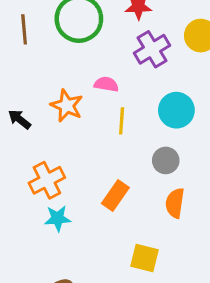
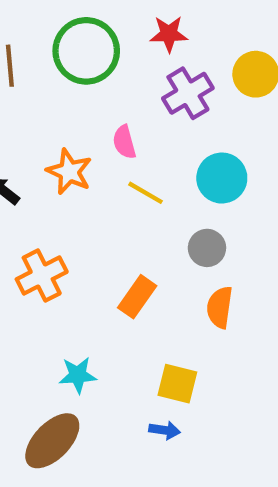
pink semicircle: (106, 84) -> (124, 142), turned -115
yellow line: (122, 121) -> (146, 193), turned -64
cyan star: (58, 218) -> (78, 375), moved

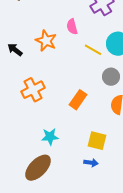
yellow line: (146, 193) -> (93, 50), moved

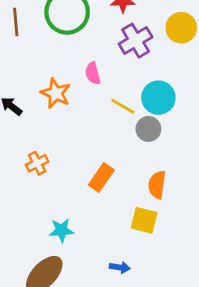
gray circle: (111, 77) -> (148, 129), moved
orange cross: (33, 90) -> (37, 163), size x0.7
yellow square: (97, 141) -> (144, 220), moved

